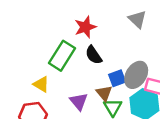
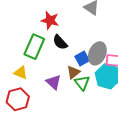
red star: (85, 27) -> (50, 20), turned -30
brown triangle: (104, 93) -> (73, 72), turned 40

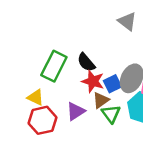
red star: (50, 20) -> (93, 81), moved
purple triangle: (54, 82) -> (76, 111), turned 42
red hexagon: (18, 99) -> (43, 120), moved

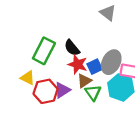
red hexagon: (43, 120) -> (46, 91), moved

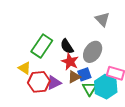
gray ellipse: (111, 62) -> (93, 52), moved
blue square: (95, 67) -> (84, 74), moved
green triangle: (93, 93) -> (90, 89), moved

